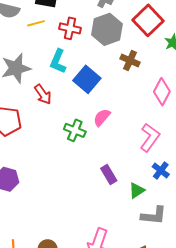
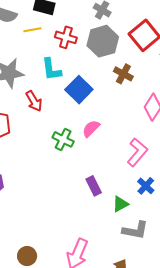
cyan L-shape: (58, 61) -> (51, 69), turned -35

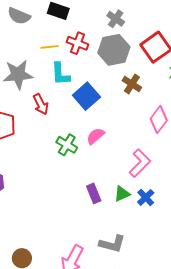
yellow line: (32, 30) -> (50, 47), moved
green triangle: (120, 204) -> (122, 194), moved
gray L-shape: (135, 230) -> (112, 244), moved

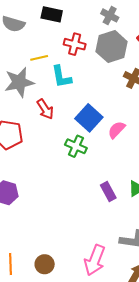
yellow line: (50, 47) -> (39, 58), moved
blue square: (86, 96) -> (89, 118), moved
pink semicircle: (95, 136) -> (117, 130), moved

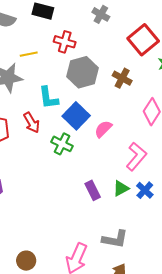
gray hexagon: (112, 47) -> (82, 72), moved
cyan L-shape: (61, 77) -> (48, 98), moved
red arrow: (45, 109) -> (32, 123), moved

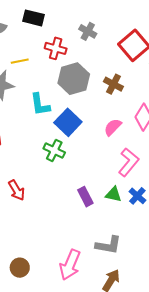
gray cross: (101, 14) -> (88, 31), moved
red arrow: (32, 123) -> (17, 190), moved
pink semicircle: (103, 129) -> (113, 127), moved
green triangle: (121, 188) -> (114, 194), turned 42

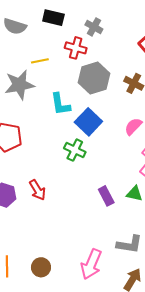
gray cross: (88, 31) -> (94, 27), moved

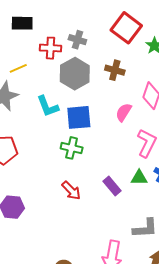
gray cross: (94, 27) -> (77, 40), moved
blue square: (88, 122) -> (79, 117), turned -36
red arrow: (37, 190) -> (71, 191), moved

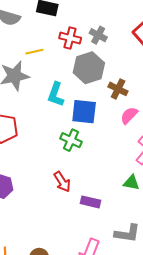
brown cross: (115, 70) -> (118, 89), moved
cyan L-shape: (48, 106) -> (56, 94), turned 30
purple rectangle: (112, 186) -> (90, 202), moved, turned -48

